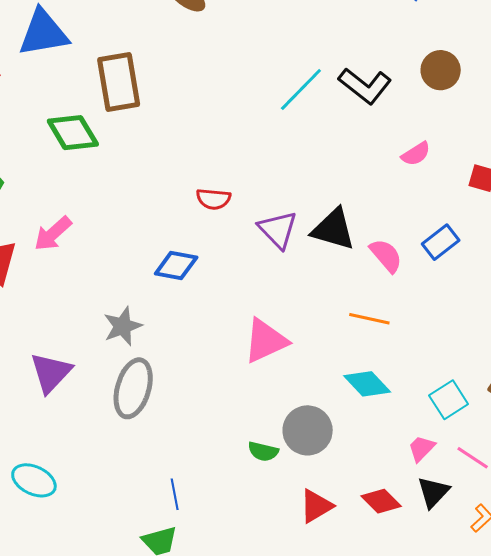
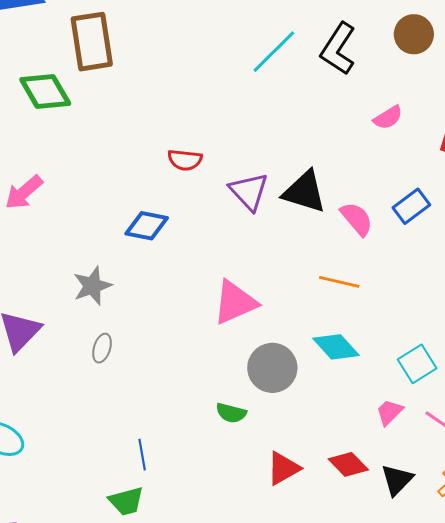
black L-shape: (365, 86) -> (338, 49), turned 84
gray ellipse: (133, 388) -> (102, 348), size x0.5
gray circle: (308, 430) -> (272, 368), moved
black triangle: (433, 492) -> (397, 480), moved

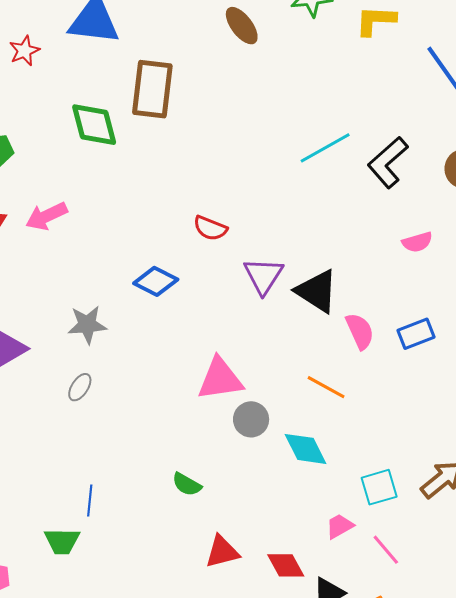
gray circle: (272, 368) -> (251, 419), moved, size x0.7

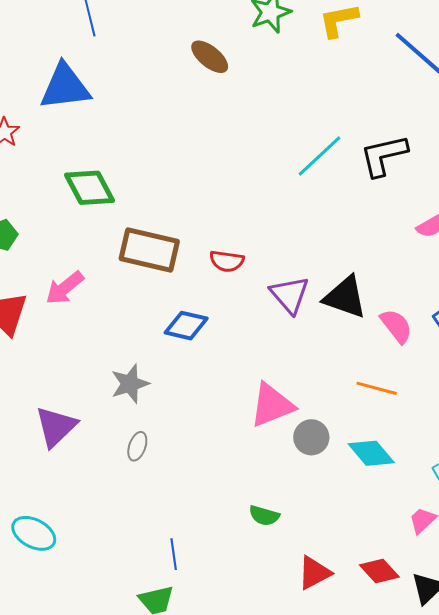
brown rectangle: (152, 89) -> (149, 250), moved, turned -70
black L-shape: (388, 162) -> (384, 155), turned 42

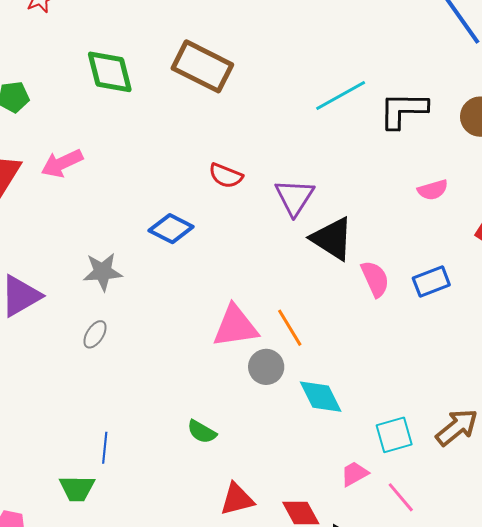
brown rectangle: (149, 250) -> (202, 66), moved
purple triangle: (290, 295) -> (294, 197), moved
orange line: (377, 388) -> (290, 328), moved, turned 30

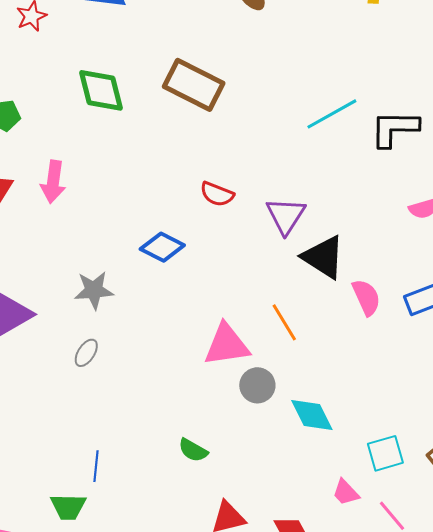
pink arrow: (62, 163) -> (53, 182), turned -57
orange line: (290, 328) -> (284, 322), moved
pink trapezoid: (354, 474) -> (346, 492), turned -104

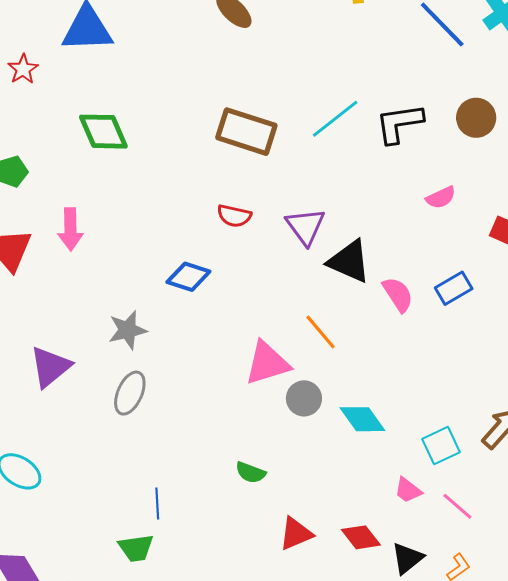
brown rectangle: (194, 85) -> (246, 132), moved
gray ellipse: (86, 353) -> (130, 393), size x1.5

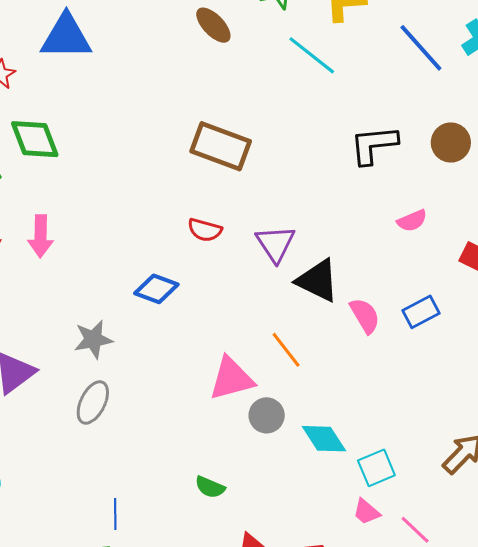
cyan line: (335, 119) -> (312, 55), moved, turned 74
green diamond: (103, 132) -> (35, 139), moved
cyan square: (441, 446) -> (376, 468), moved

